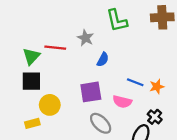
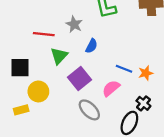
green triangle: (31, 56) -> (59, 56), moved
purple square: (91, 92) -> (80, 78), turned -30
pink semicircle: (122, 102) -> (111, 88), turned 126

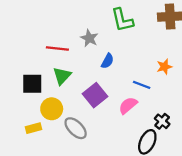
green triangle: (59, 56) -> (62, 76), moved
orange star: (146, 73) -> (164, 67), moved
gray ellipse: (89, 110) -> (76, 128), moved

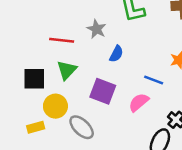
purple square: (95, 95) -> (103, 91), turned -30

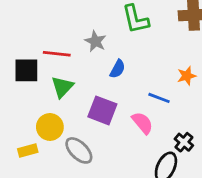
black square: (34, 79) -> (26, 70), moved
pink semicircle: (139, 102) -> (142, 123), turned 90

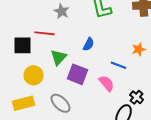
gray star: (95, 41) -> (62, 11), moved
green triangle: (62, 87) -> (59, 57), moved
yellow circle: (50, 127) -> (34, 75), moved
yellow rectangle: (28, 150) -> (24, 103), size x1.5

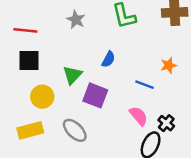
red line: (45, 33) -> (25, 30), moved
pink semicircle: (107, 83) -> (139, 116), moved

